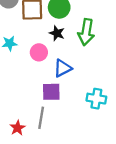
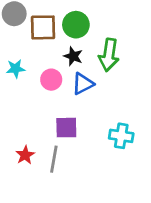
blue triangle: (63, 68) -> (83, 84), moved
red star: (17, 128) -> (25, 155), moved

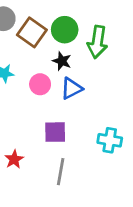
brown square: (43, 27) -> (32, 32), turned 36
green arrow: (109, 55) -> (97, 42), moved
gray line: (54, 159) -> (61, 172), moved

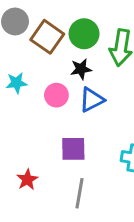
black star: (62, 61) -> (81, 69), turned -30

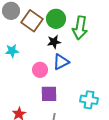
pink circle: (56, 95) -> (40, 70), moved

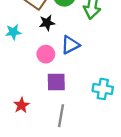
black star: (54, 42) -> (47, 23), moved

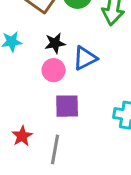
black star: (47, 23) -> (55, 43), moved
gray line: (61, 116) -> (55, 149), moved

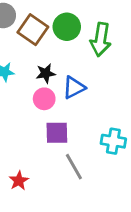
red star: (22, 136) -> (19, 181), moved
gray line: (55, 149) -> (74, 167), moved, turned -40

